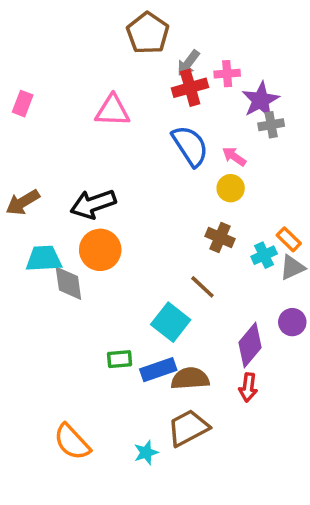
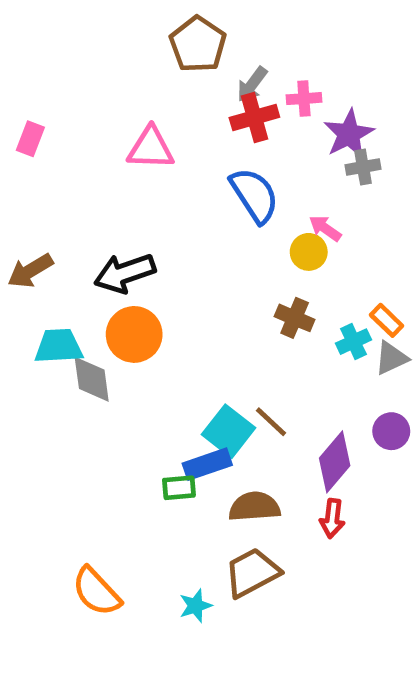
pink arrow: (234, 156) -> (325, 228), moved
brown line: (202, 287) -> (271, 422), moved
green rectangle: (120, 359) -> (179, 488), moved
blue rectangle: (158, 370) -> (207, 464), moved

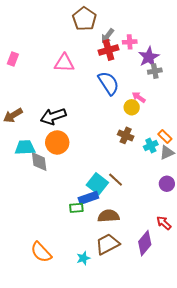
purple diamond: (335, 462) -> (145, 243), moved
red arrow: (332, 518) -> (164, 223), moved, turned 126

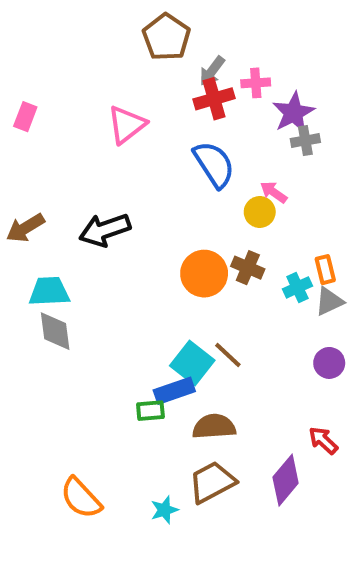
pink triangle: (64, 63) -> (127, 125), turned -40
orange rectangle: (165, 136) -> (325, 270), turned 32
orange circle: (57, 142) -> (204, 274), moved
gray diamond: (39, 162) -> (55, 331), moved

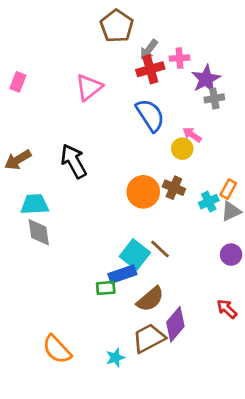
black arrow: (105, 230) -> (74, 161), turned 80
orange rectangle: (325, 270) -> (228, 189), turned 42
brown semicircle: (214, 427) -> (150, 299), turned 144
purple diamond: (286, 480) -> (175, 324), moved

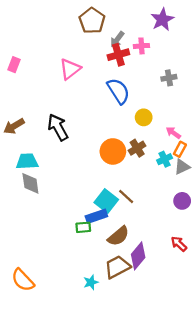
purple star: (206, 79) -> (162, 20), moved
pink arrow: (192, 135) -> (173, 133), moved
brown cross: (174, 188) -> (137, 148), turned 35
orange semicircle: (57, 349) -> (23, 280), moved

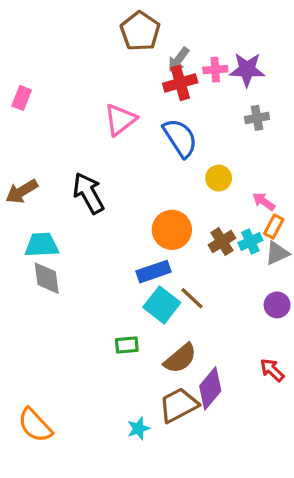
purple star: (162, 20) -> (247, 70), moved, turned 30
pink triangle: (70, 69) -> (120, 120), moved
brown cross: (137, 148) -> (222, 242), moved
blue rectangle: (96, 216) -> (154, 272), moved

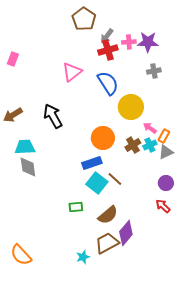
yellow circle: (219, 178) -> (131, 107), size x1.6
pink arrow: (264, 201) -> (150, 128), moved
red arrow: (272, 370) -> (163, 206), moved

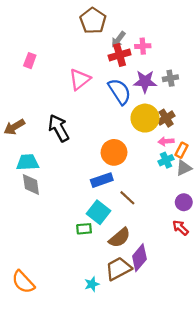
purple star: (148, 42) -> (145, 82), moved
pink rectangle: (13, 59) -> (30, 61), moved
pink arrow: (150, 128) -> (166, 141), turned -40
brown cross: (133, 145) -> (166, 118), moved
cyan square: (97, 183) -> (98, 212), moved

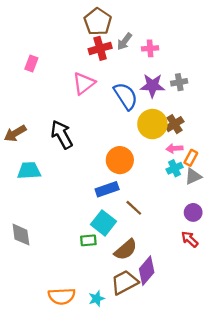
red cross: (120, 55) -> (100, 48), moved
gray diamond: (31, 185) -> (21, 235), moved
orange semicircle: (23, 282) -> (62, 296), moved, turned -50

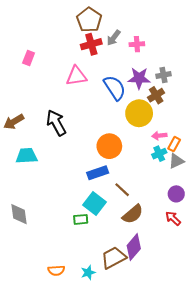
pink triangle: (84, 83) -> (76, 76), turned 30
brown cross: (175, 124) -> (156, 95), moved
brown semicircle: (126, 250) -> (133, 214), moved
orange semicircle: (62, 296) -> (56, 270), size x0.7

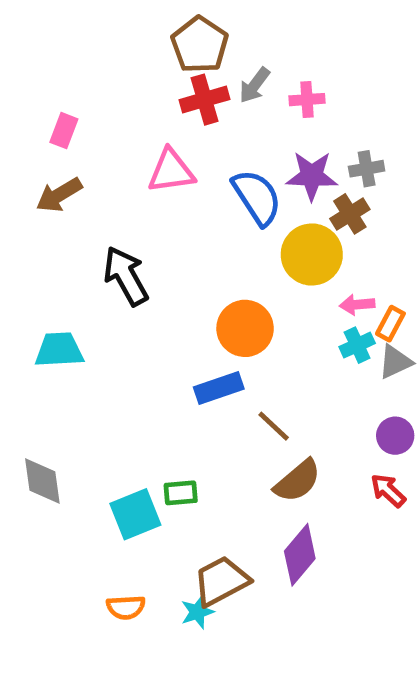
brown arrow: (14, 122) -> (59, 195), moved
cyan square: (94, 204) -> (135, 514), moved, turned 30
brown trapezoid: (114, 258) -> (221, 581), moved

